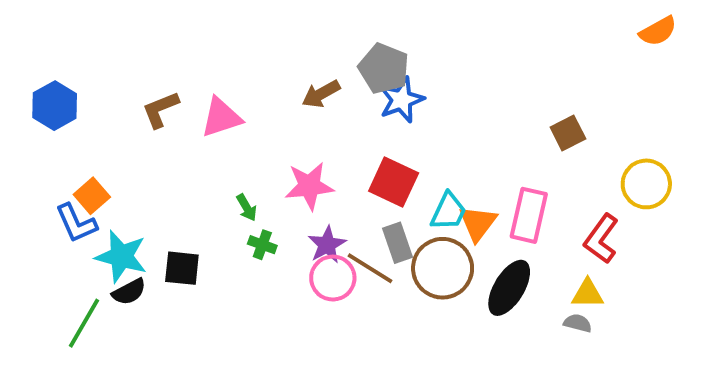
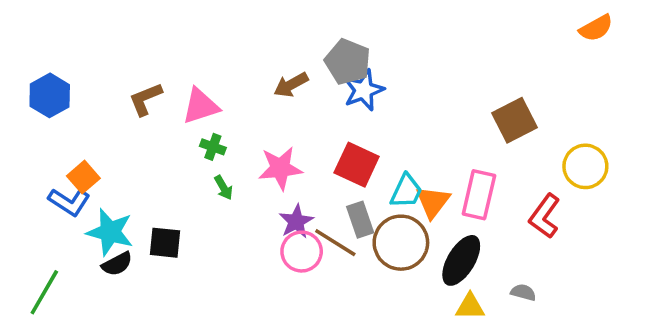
brown square: (568, 133) -> (514, 120), size x1.4
blue L-shape: (76, 223) -> (69, 202), turned -33
green cross: (262, 245) -> (213, 147), moved
yellow triangle: (588, 294) -> (470, 307), moved
green line: (84, 323) -> (44, 292), moved

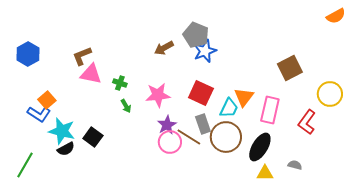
pink triangle: (200, 106) -> (91, 74), moved, turned 30
orange triangle: (433, 202) -> (244, 97), moved
black square: (165, 243) -> (93, 137), turned 30

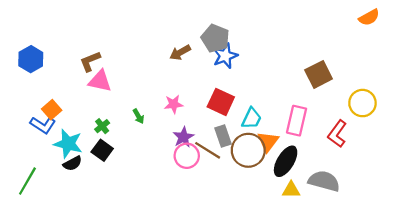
green cross: (120, 83) -> (102, 126), moved, turned 32
pink star: (158, 95) -> (174, 104), size x0.7
orange triangle: (244, 97) -> (268, 141), moved
gray semicircle: (295, 165) -> (324, 181), size x2.0

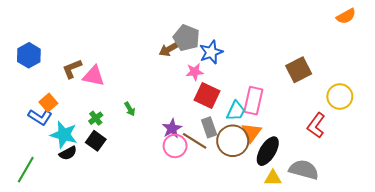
gray pentagon: (215, 38) -> (186, 38), moved
brown L-shape: (90, 61) -> (72, 69), moved
pink star: (174, 104) -> (195, 72), moved
pink rectangle: (297, 121) -> (253, 101), moved

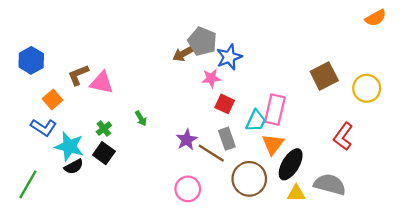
red square: (207, 95) -> (225, 104), size x0.7
yellow circle: (340, 97) -> (367, 88), moved
orange square: (48, 103) -> (52, 99), moved
brown circle: (233, 141) -> (249, 179), moved
pink circle: (175, 146) -> (188, 189), moved

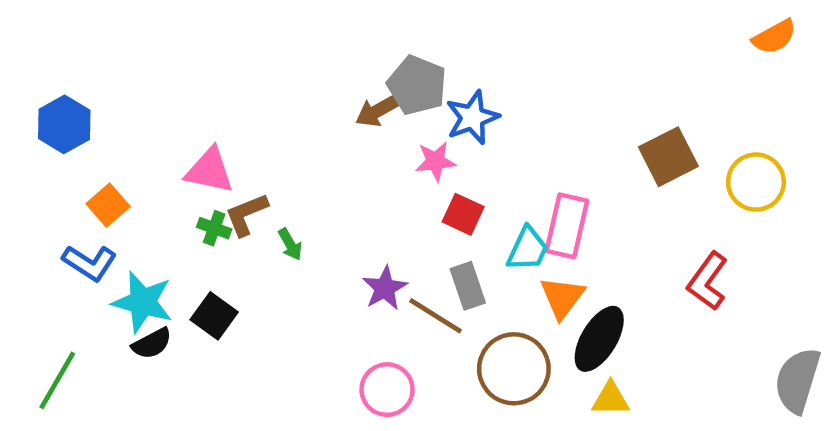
brown L-shape: (78, 75) -> (246, 214), moved
green cross: (104, 129) -> (214, 228), moved, turned -32
gray semicircle: (330, 184) -> (797, 380), moved, turned -88

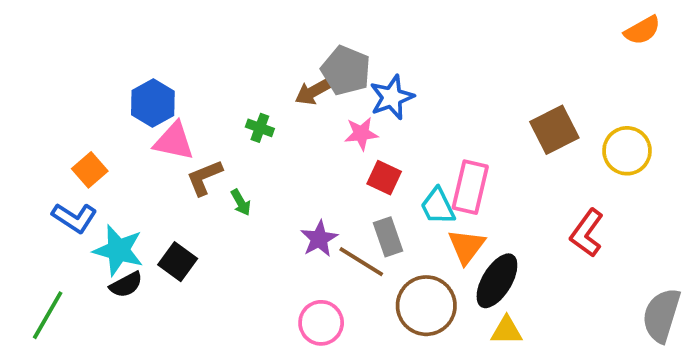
blue hexagon: (64, 124) -> (153, 103), moved
green cross: (214, 228) -> (260, 128), moved
cyan trapezoid: (528, 249) -> (438, 206), turned 129

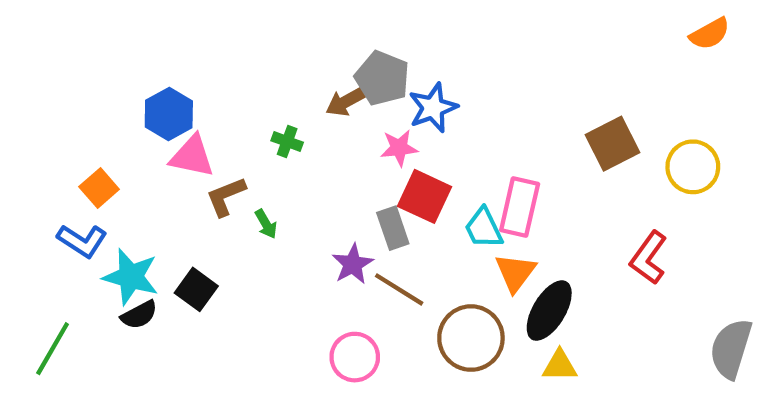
red square: (384, 178) -> (424, 196), size x1.4
gray rectangle: (388, 237) -> (393, 228), moved

